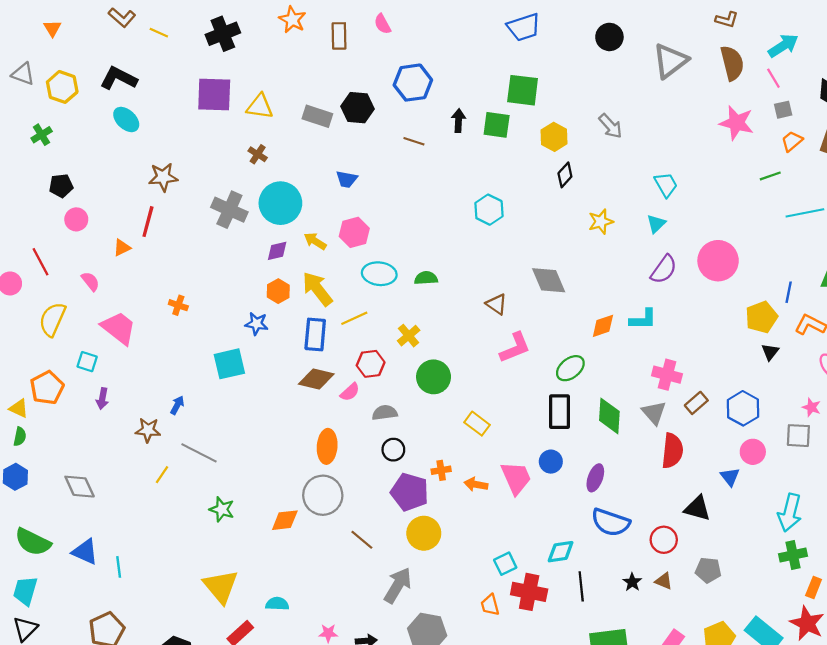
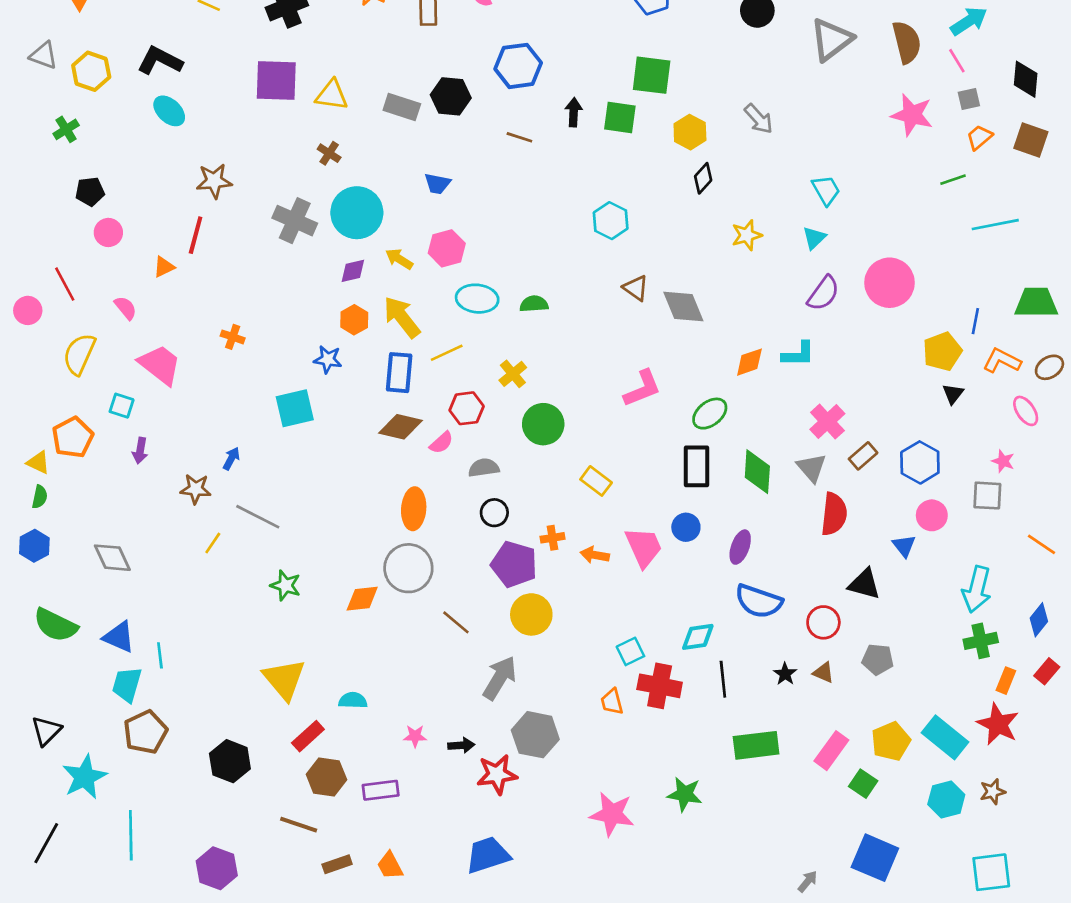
brown triangle: (497, 304) -> (636, 288), moved
pink cross: (667, 375) -> (827, 421), turned 32
cyan trapezoid: (25, 591) -> (127, 685), moved

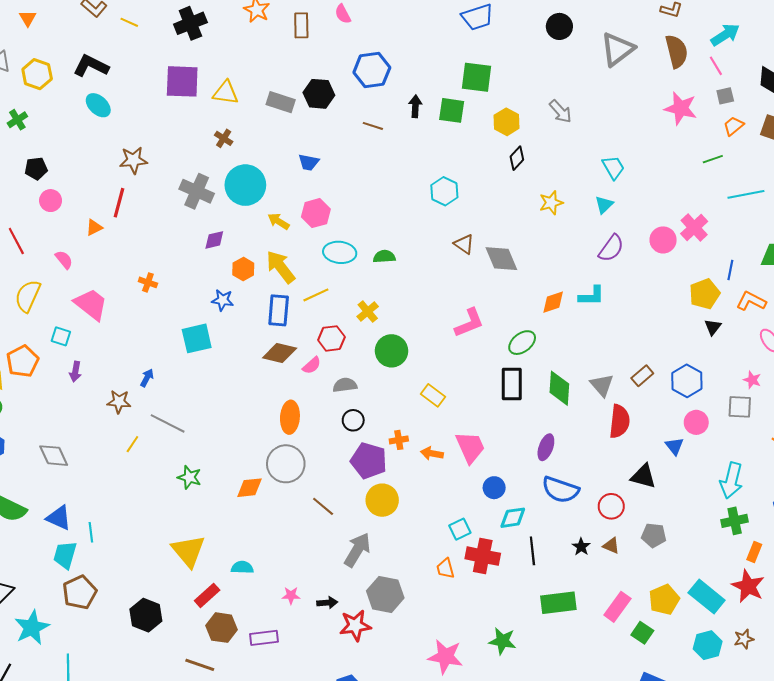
purple diamond: (353, 271) -> (214, 240), moved
pink circle: (890, 283) -> (663, 240), size x0.7
pink cross: (827, 421) -> (694, 228), moved
blue circle: (686, 527) -> (494, 488), moved

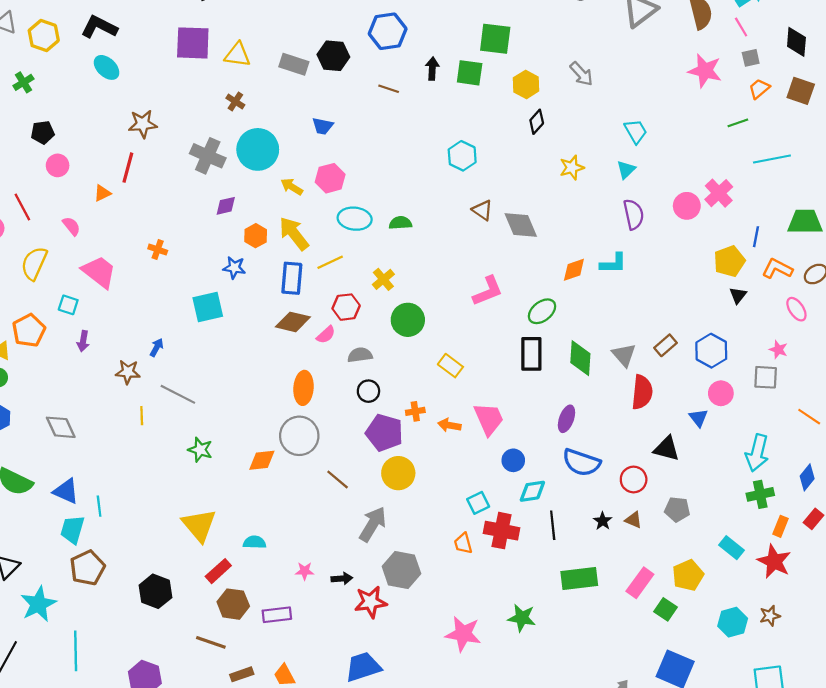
purple semicircle: (611, 248) -> (634, 214), turned -48
yellow line: (132, 444) -> (142, 416), turned -36
cyan rectangle: (707, 596) -> (732, 548), moved, size x0.7

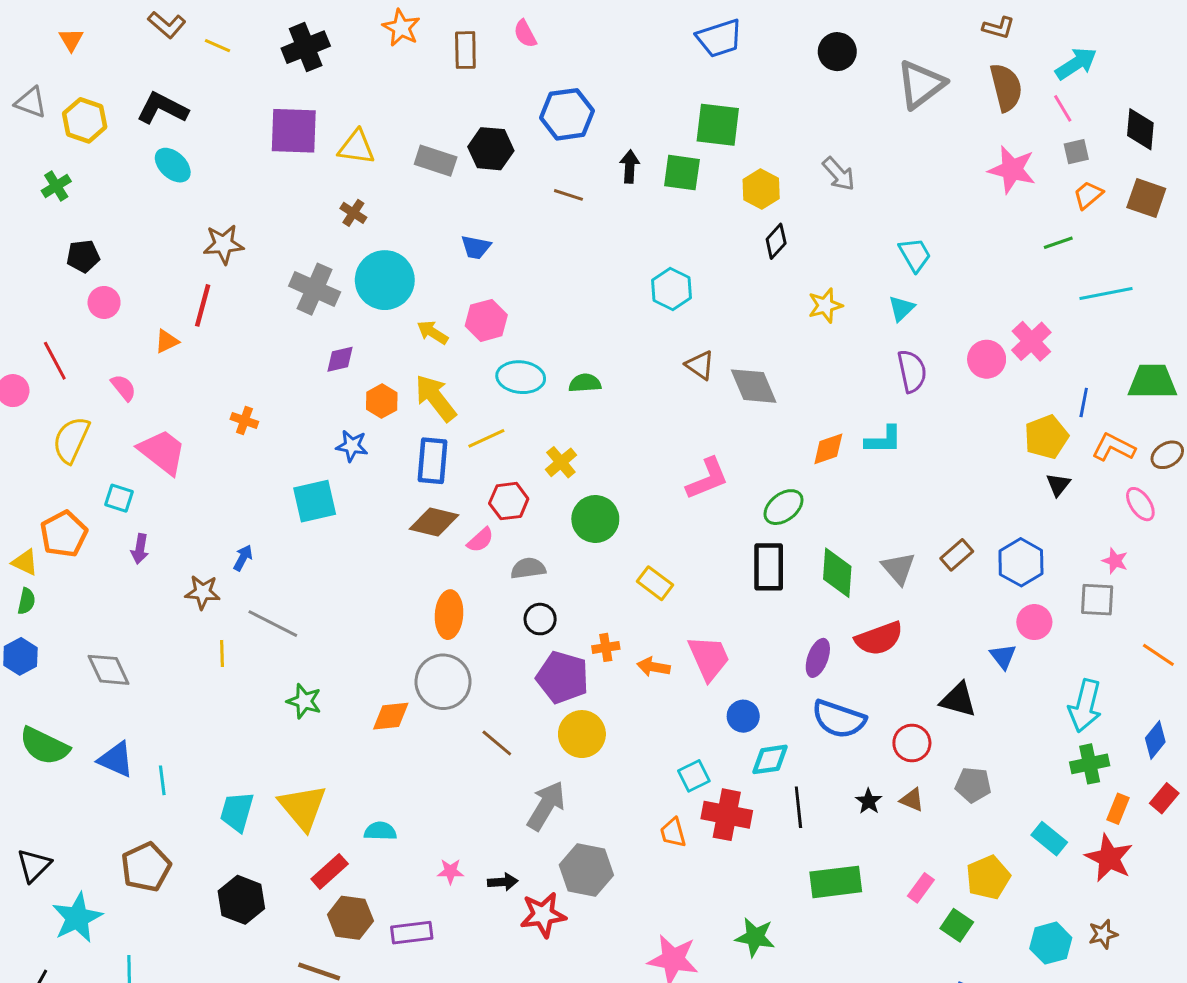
red semicircle: (642, 392) -> (879, 638), moved, turned 64
cyan trapezoid: (72, 530) -> (237, 812), moved
pink rectangle: (640, 583) -> (921, 888), size x0.7

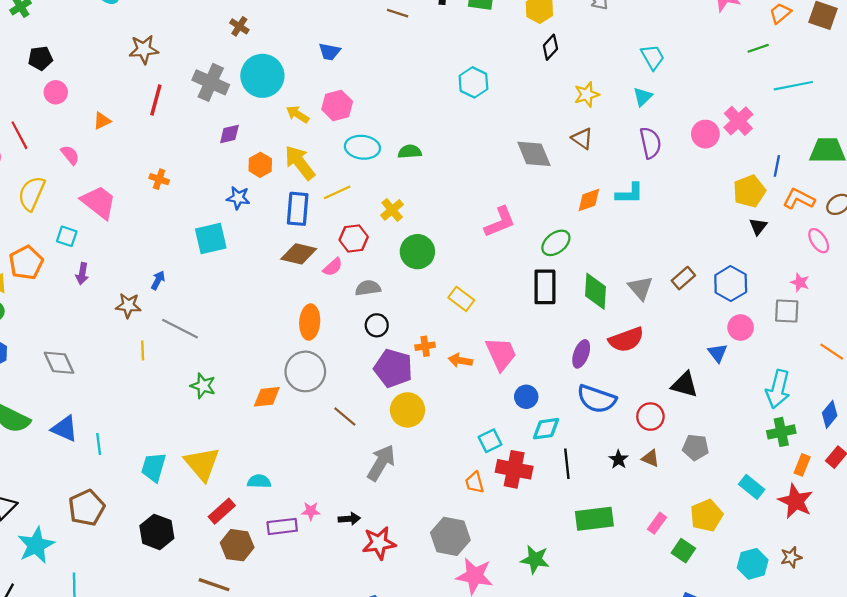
red line: (203, 305) -> (156, 100), moved
brown triangle: (700, 365) -> (582, 138), moved
gray hexagon: (586, 870) -> (450, 536), moved
purple rectangle: (412, 933) -> (282, 526), moved

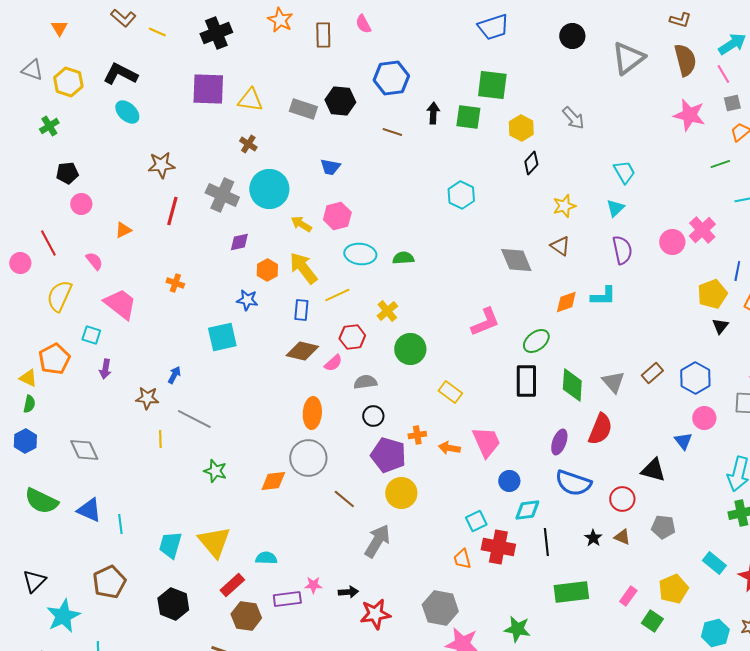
blue rectangle: (298, 209) -> (301, 310), size x0.7
red semicircle: (626, 340) -> (600, 429), turned -48

